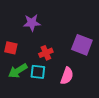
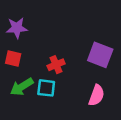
purple star: (32, 23) -> (17, 28), moved
pink semicircle: (67, 76) -> (97, 95), moved

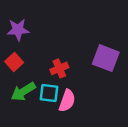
red square: (13, 59) -> (14, 62), turned 35
pink semicircle: (97, 95) -> (67, 101), moved

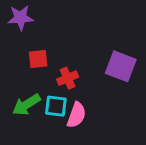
purple star: (18, 30) -> (20, 18), moved
red square: (14, 62) -> (38, 59), moved, turned 36

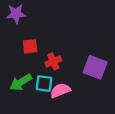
purple square: (121, 66) -> (95, 67), moved
pink semicircle: (76, 115) -> (60, 90), turned -132

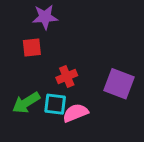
purple star: (16, 14) -> (45, 17), moved
red square: (30, 46) -> (32, 47), moved

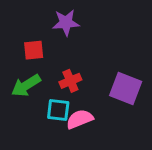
purple star: (45, 17) -> (66, 23), moved
green arrow: (26, 103) -> (26, 85), moved

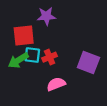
red square: (34, 50) -> (24, 36), size x1.5
cyan square: (58, 110) -> (32, 55), moved

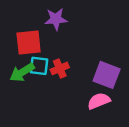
pink semicircle: (56, 84) -> (99, 101), moved

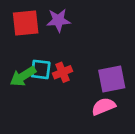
red square: (29, 42) -> (26, 23), moved
purple square: (107, 75) -> (112, 79), turned -32

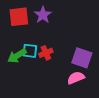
purple star: (58, 20) -> (43, 15), turned -30
purple square: (112, 79) -> (82, 58), turned 30

